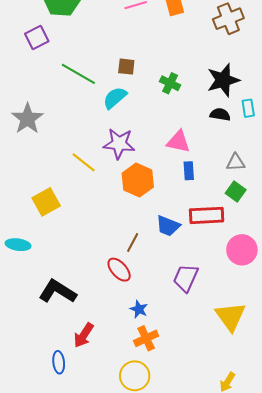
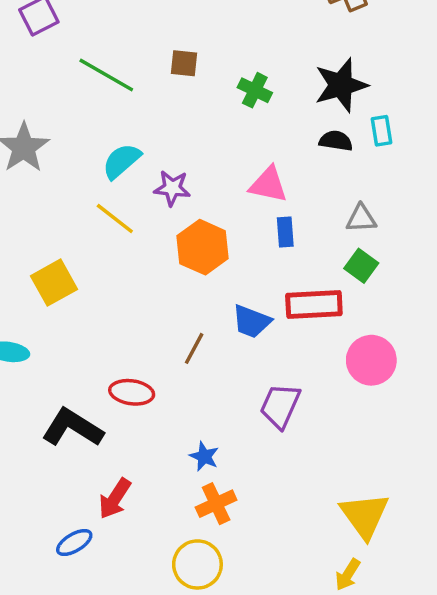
cyan semicircle: (115, 98) -> (122, 161), moved
purple star: (119, 144) -> (172, 188), size x0.7
red ellipse: (119, 270) -> (132, 392), moved, turned -40
yellow triangle: (230, 316) -> (365, 515), moved
blue ellipse: (59, 362) -> (74, 543), turned 65

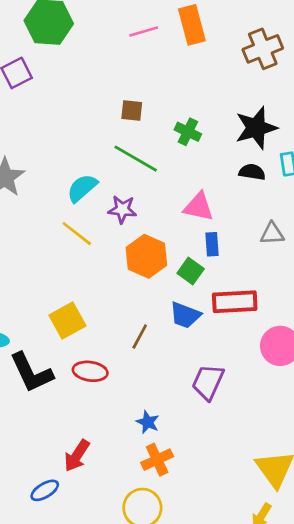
green line: (106, 75) -> (136, 159), moved
green square: (361, 266) -> (191, 271), moved
yellow square: (54, 283) -> (67, 320), moved
black L-shape: (73, 428) -> (31, 373), moved, turned -147

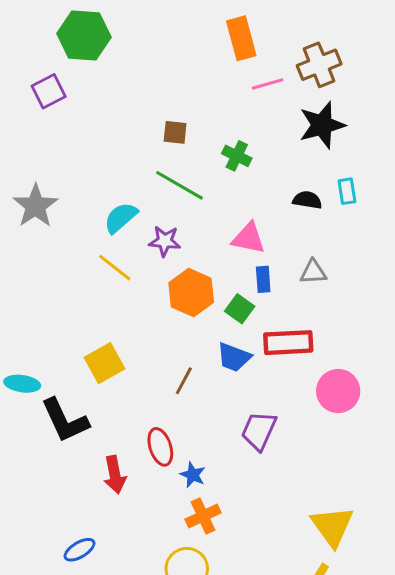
pink line: (144, 31) -> (268, 84), moved
black star: (256, 128) -> (322, 125), moved
gray triangle: (272, 234) -> (313, 272), moved
red ellipse: (90, 371) -> (160, 447), moved, turned 64
red arrow: (77, 456) -> (115, 475), moved, turned -44

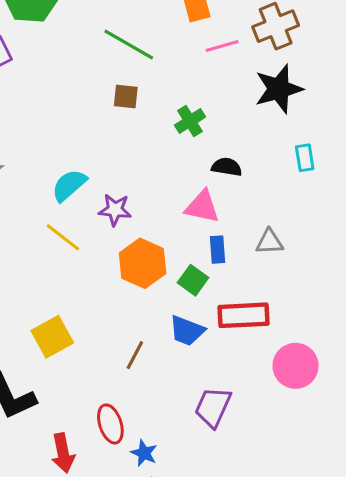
green cross: (237, 156) -> (190, 121), turned 32
green line: (179, 185) -> (129, 45), moved
black semicircle: (307, 200) -> (227, 167), moved

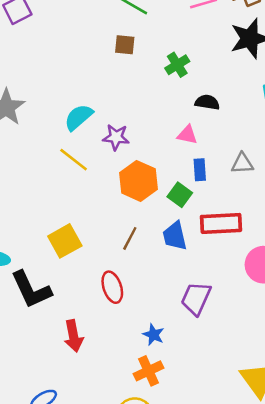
pink triangle: (202, 207) -> (187, 135), size x0.7
blue trapezoid: (187, 331) -> (175, 236), turned 56
brown line: (135, 355) -> (130, 238), moved
red ellipse: (110, 424) -> (112, 287), moved
blue star: (144, 453) -> (154, 335), moved

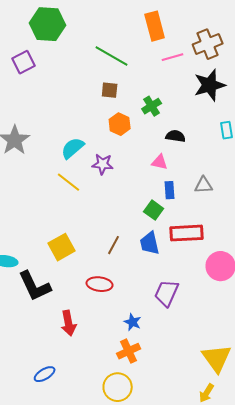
orange hexagon: (139, 181) -> (120, 124), moved, size x0.7
red ellipse: (112, 287) -> (100, 284), turned -65

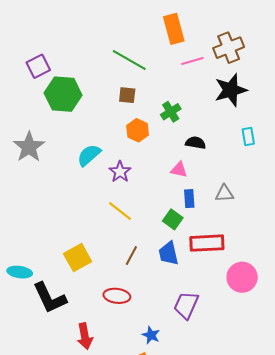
green hexagon: (48, 24) -> (63, 94), moved
purple star: (103, 164) -> (120, 172), turned 30
yellow line: (69, 182) -> (120, 211), moved

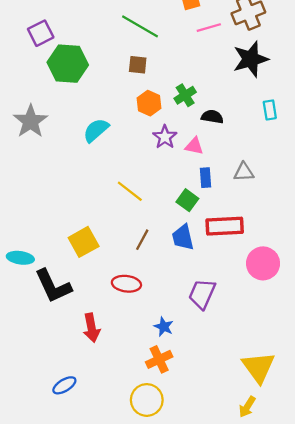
green cross: (171, 112) -> (185, 95), moved
purple star: (120, 172) -> (165, 137), moved

